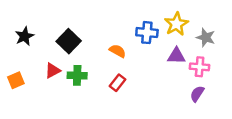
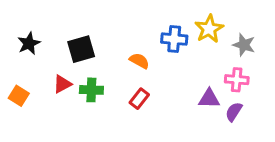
black square: (69, 41) -> (81, 49), turned 30
purple triangle: (176, 56) -> (209, 99), moved
orange square: (16, 80) -> (19, 96), turned -35

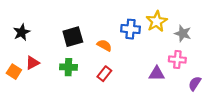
black square: (81, 49) -> (73, 37), moved
red triangle: (62, 84) -> (32, 63), moved
purple semicircle: (234, 112) -> (195, 83), moved

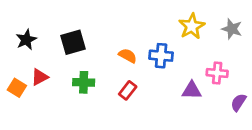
blue cross: (131, 29) -> (161, 56), moved
gray star: (183, 33) -> (232, 29), moved
black square: (73, 37) -> (73, 42), moved

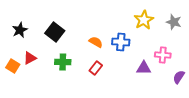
black square: (73, 42) -> (55, 32), turned -36

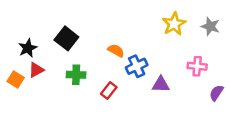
black star: (20, 30) -> (28, 48), moved
blue cross: (121, 42) -> (137, 66), moved, turned -30
red rectangle: (96, 68) -> (109, 90), moved
purple triangle: (144, 68) -> (161, 84), moved

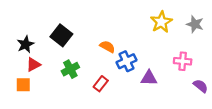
green cross: (76, 75) -> (70, 69), turned -30
orange square: (16, 80) -> (23, 85), moved, turned -32
purple semicircle: (216, 93) -> (201, 86), turned 96

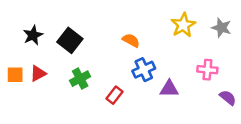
black star: (25, 44) -> (33, 35), moved
orange semicircle: (107, 47) -> (131, 40), moved
orange square: (23, 85) -> (15, 75), moved

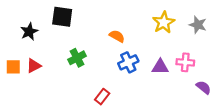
black square: (70, 40) -> (62, 17), moved, turned -30
green cross: (80, 79) -> (77, 58), moved
purple triangle: (169, 89) -> (160, 67), moved
red rectangle: (114, 95) -> (102, 97), moved

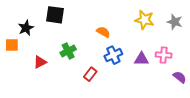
yellow star: (164, 22) -> (144, 20), turned -30
red triangle: (34, 66) -> (40, 62), moved
orange square: (13, 67) -> (12, 45), moved
red rectangle: (102, 97) -> (90, 74), moved

